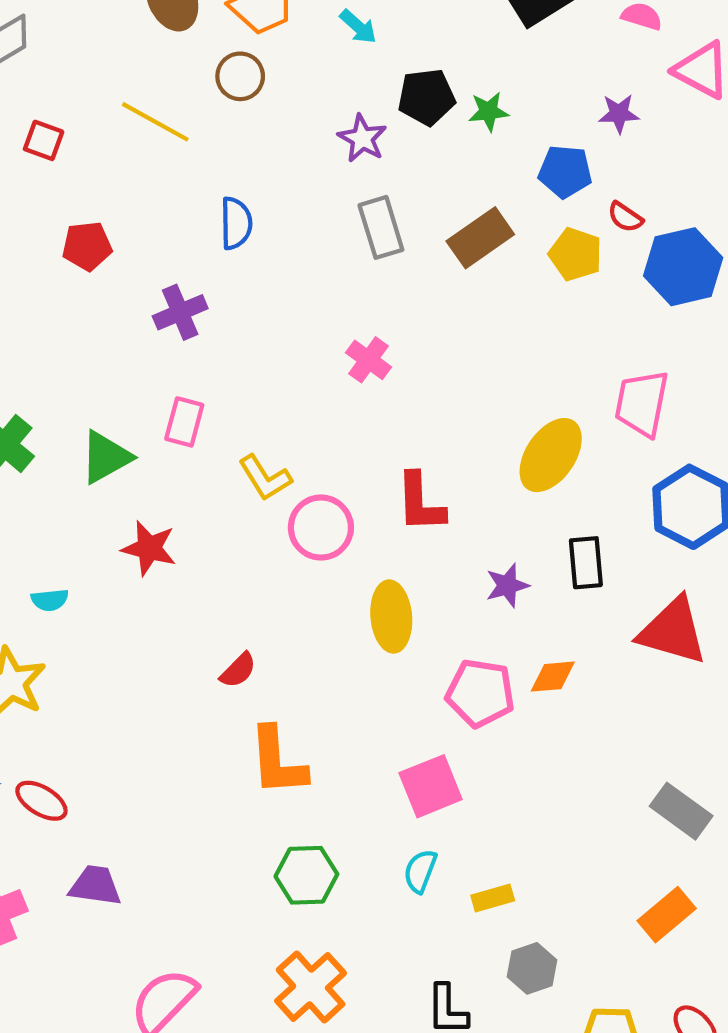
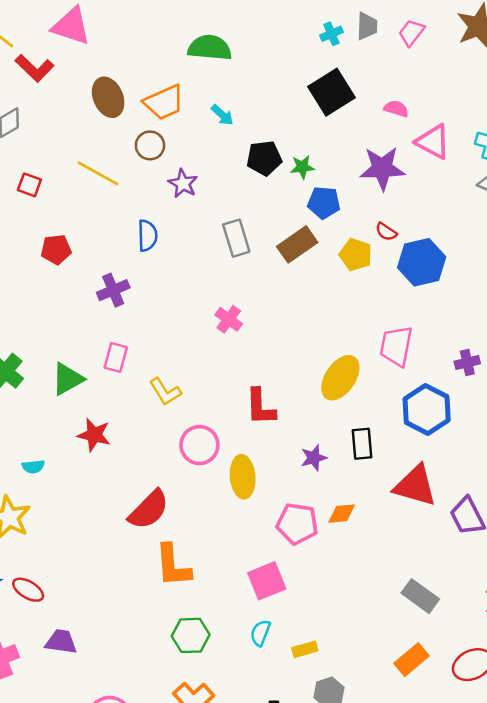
purple star: (619, 114) -> (382, 168), size x1.8
purple star: (362, 138) -> (183, 184), moved
blue pentagon: (565, 172) -> (324, 203), moved
pink circle: (321, 528) -> (199, 445), moved
red semicircle: (238, 670) -> (149, 510), size x1.8

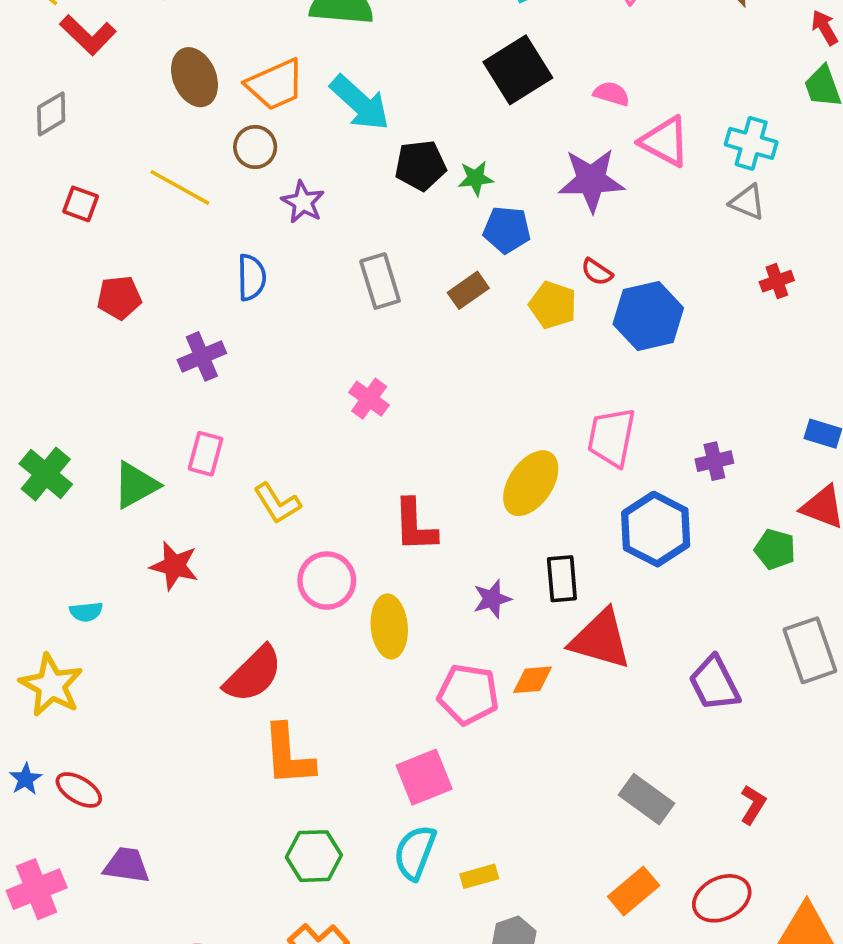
cyan arrow: (222, 115) -> (360, 103), size x1.8
brown rectangle: (297, 244) -> (468, 290), size x0.7
red triangle: (415, 486) -> (600, 639), moved
cyan semicircle: (260, 633) -> (415, 852), size x1.4

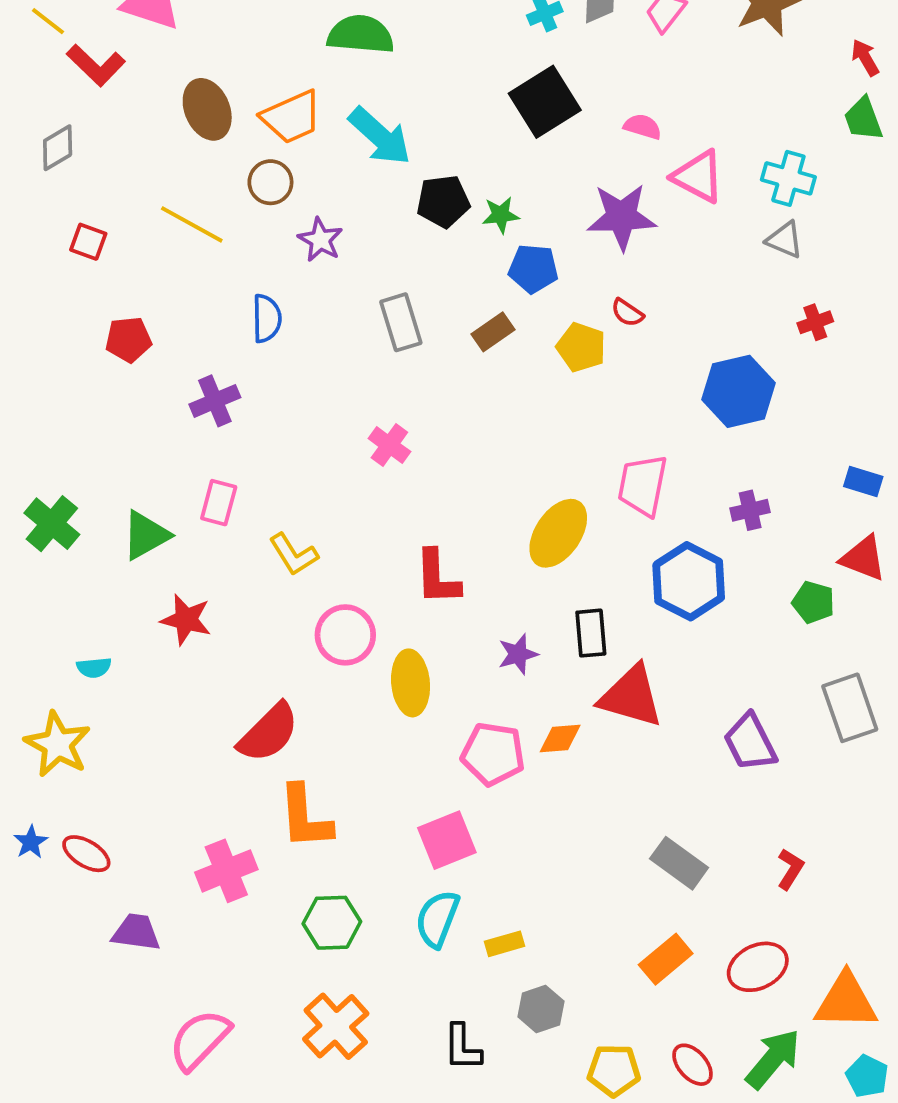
blue hexagon: (648, 316) -> (739, 391), moved
pink cross: (37, 889) -> (226, 871), moved

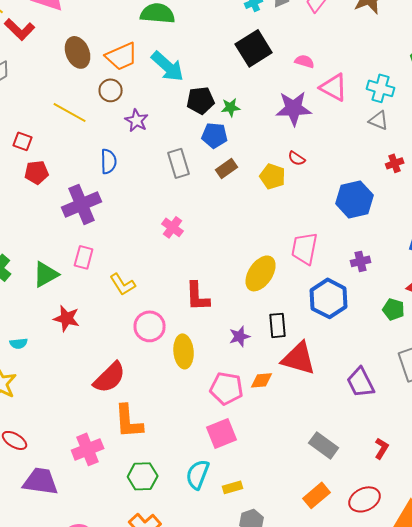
red square: (88, 242) -> (23, 141), moved
blue pentagon: (533, 269) -> (215, 135), moved
purple cross: (215, 401) -> (82, 204), size x1.5
pink square: (447, 840) -> (222, 433), moved
purple trapezoid: (136, 932) -> (41, 481), size x1.4

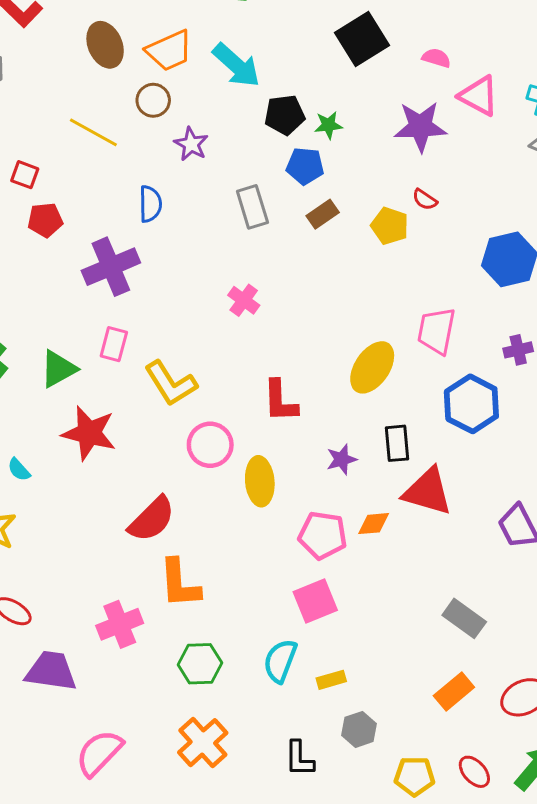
yellow L-shape: (123, 284) -> (171, 383), size x1.4
red star: (67, 318) -> (89, 433), size x1.4
cyan semicircle: (19, 343) -> (19, 470), turned 54

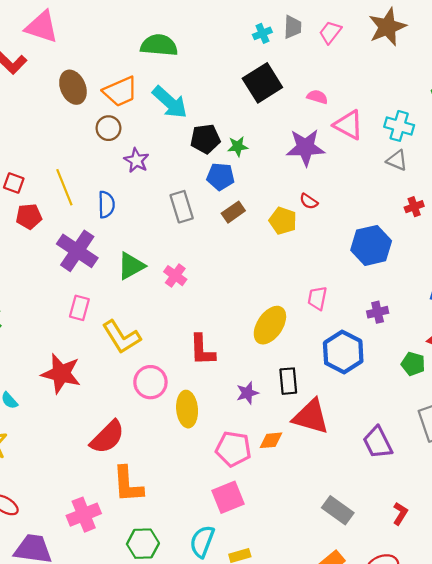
yellow line: (93, 132) -> (64, 187), moved, turned 39
purple cross: (111, 267) -> (77, 251), turned -33
pink trapezoid: (436, 331) -> (317, 298), size x0.7
green triangle: (58, 369) -> (131, 266), moved

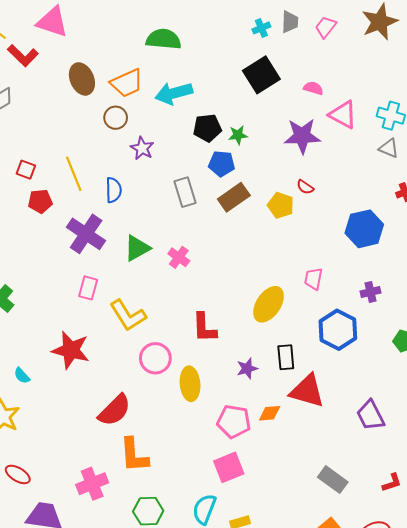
cyan arrow: (170, 102) -> (174, 93), turned 123
brown rectangle: (233, 212) -> (234, 197), size x1.4
red L-shape: (400, 513) -> (392, 483), turned 40

